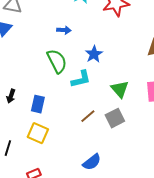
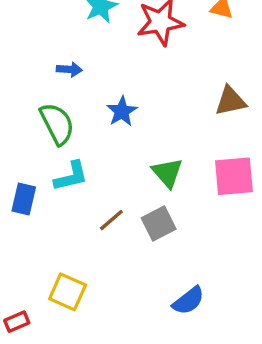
cyan L-shape: (81, 79) -> (71, 176), moved
yellow square: (38, 133) -> (68, 292), moved
blue semicircle: (92, 162) -> (188, 301), moved

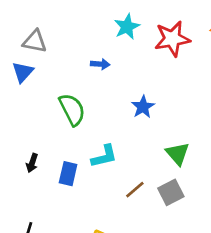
blue arrow: (69, 69) -> (100, 64), moved
green semicircle: (57, 124) -> (72, 110), moved

